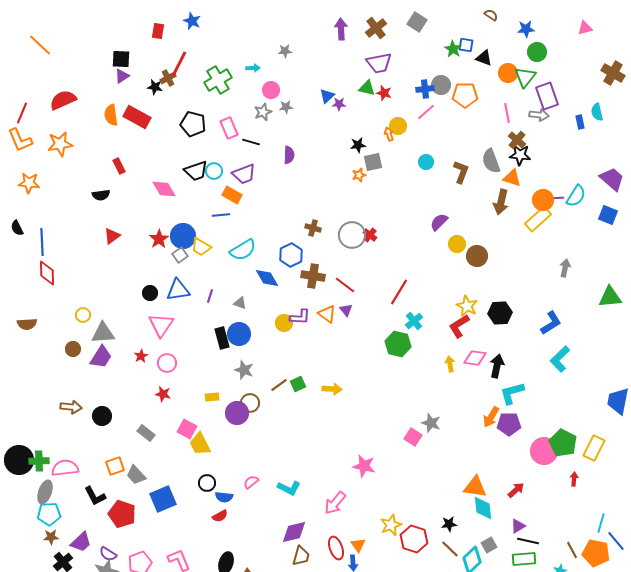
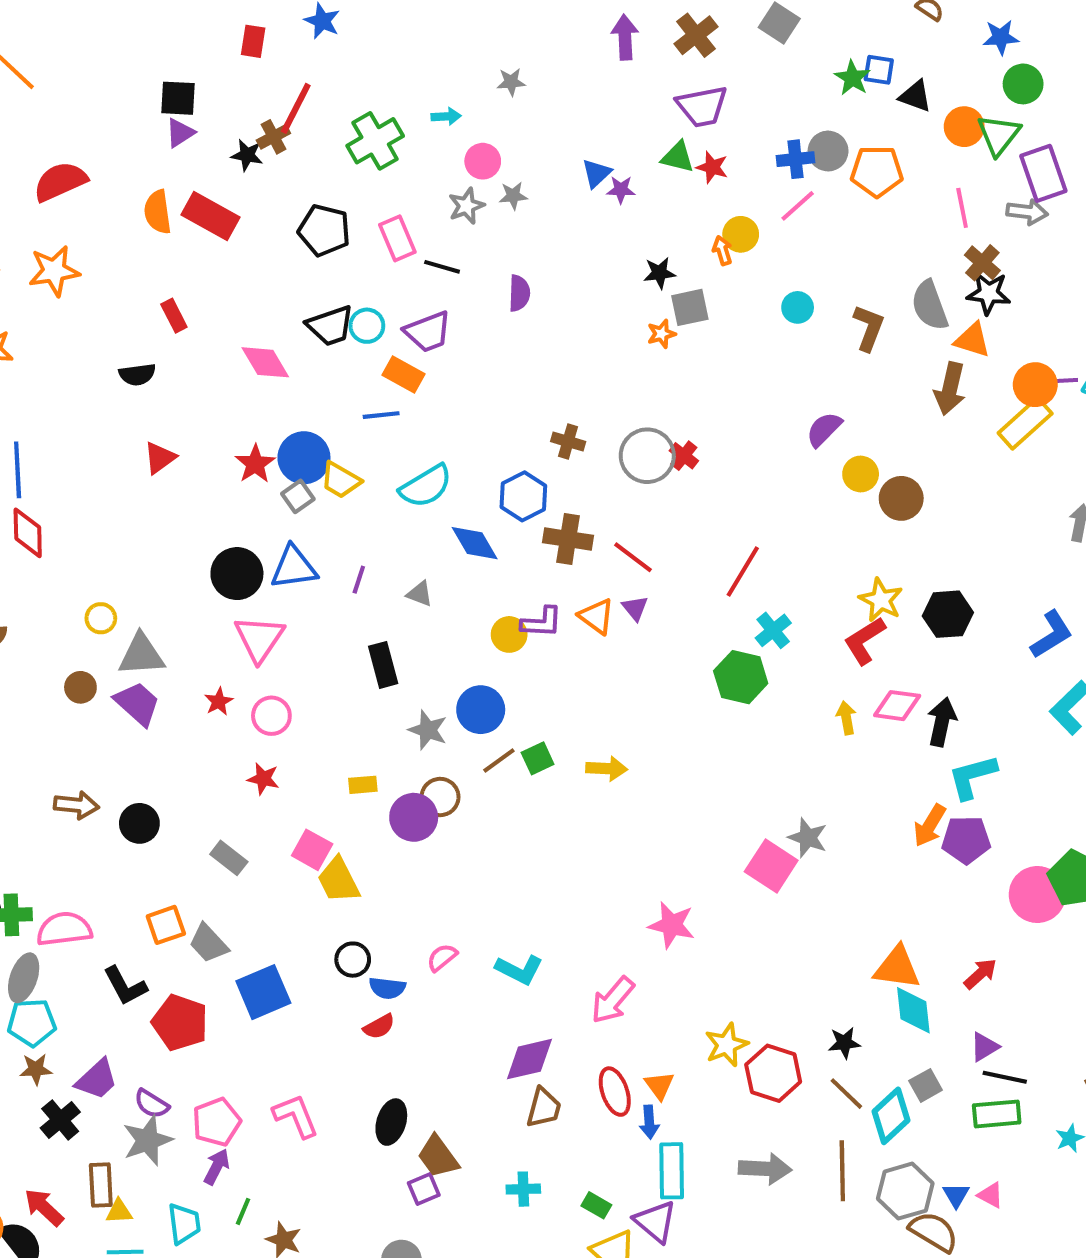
black circle: (150, 293) -> (237, 574), size x1.6
blue circle: (239, 334) -> (481, 710), moved
purple trapezoid: (101, 357) -> (137, 704), turned -80
pink square: (413, 437) -> (771, 866), size x1.4

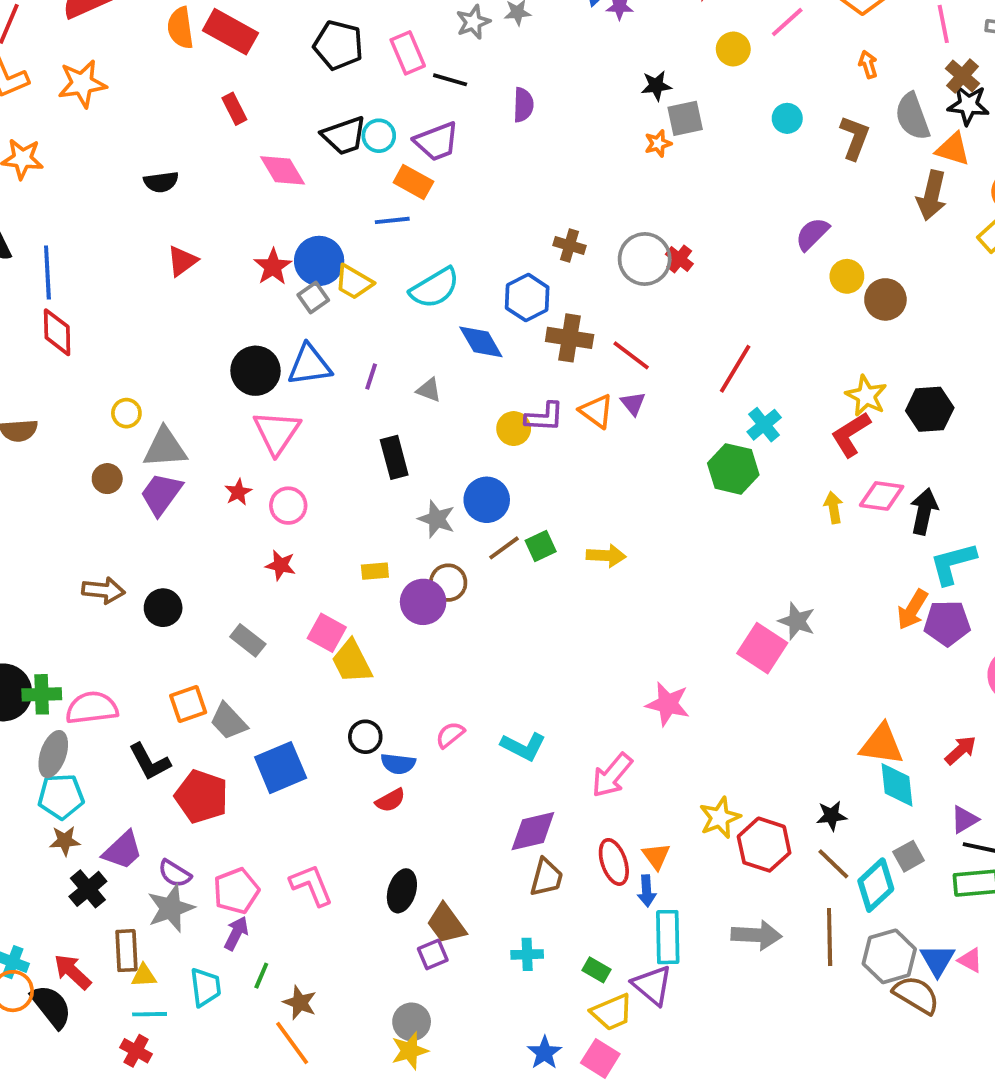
orange arrow: (722, 251) -> (868, 64), moved
red rectangle: (174, 316) -> (234, 109), moved
purple trapezoid: (137, 704) -> (161, 494), turned -96
blue triangle: (956, 1195) -> (937, 960), size x1.4

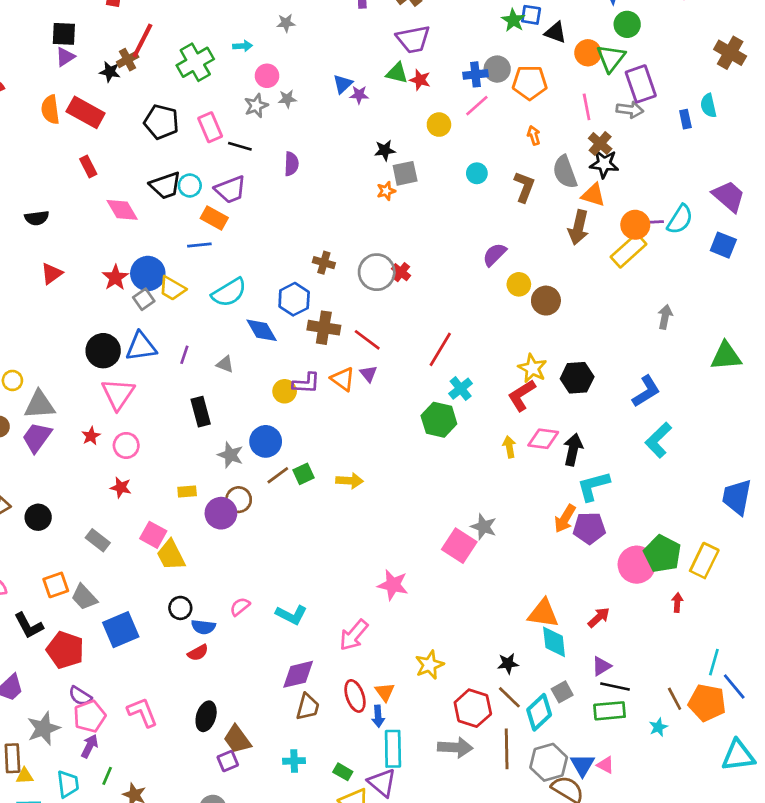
red hexagon: (764, 845) -> (473, 708), moved
purple semicircle: (175, 874) -> (80, 696), moved

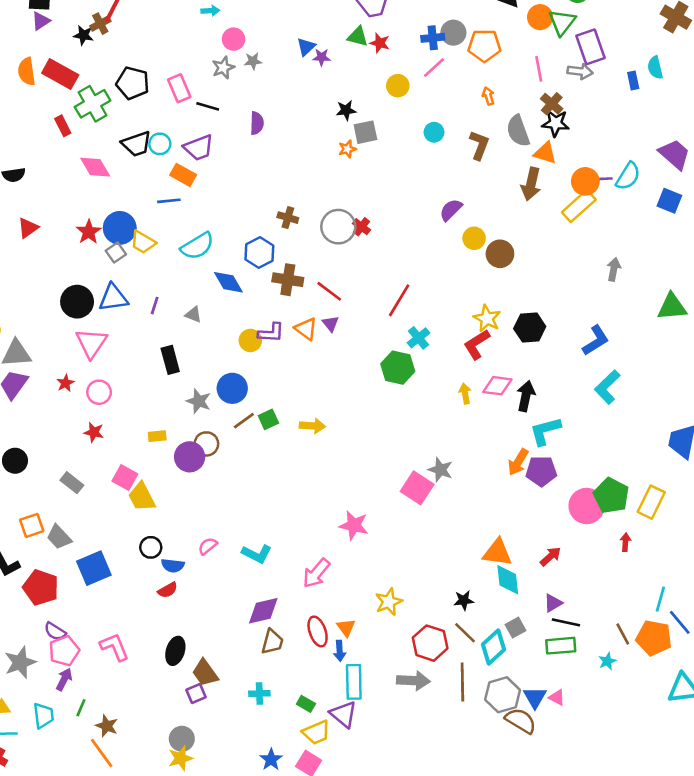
green cross: (195, 62) -> (93, 104), moved

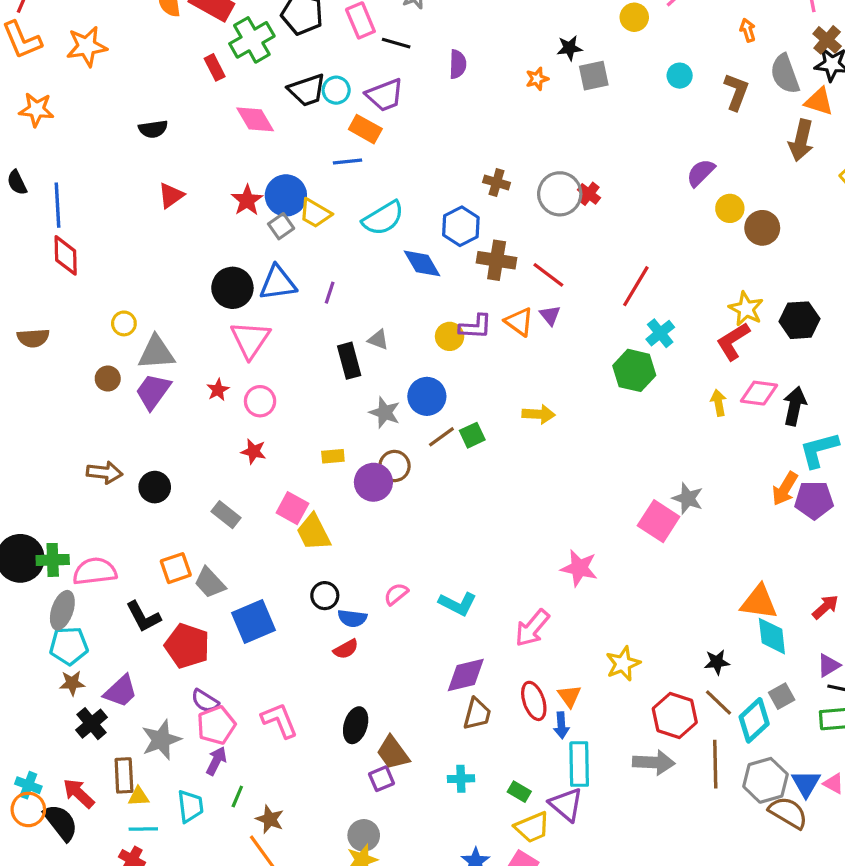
orange star: (347, 149) -> (537, 79), moved
gray triangle: (193, 315) -> (378, 340), moved
yellow arrow: (312, 426) -> (539, 414), moved

